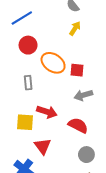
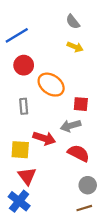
yellow arrow: (75, 28) -> (75, 47), turned 80
red square: (77, 70) -> (81, 104), moved
gray arrow: (83, 95) -> (71, 126), moved
red triangle: (43, 146) -> (27, 176), moved

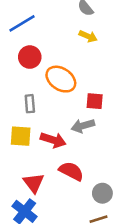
yellow square: (20, 150) -> (21, 136), moved
red semicircle: (79, 153) -> (71, 171), moved

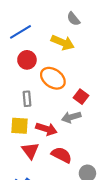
yellow arrow: (88, 36) -> (63, 43), moved, size x1.5
red square: (95, 101) -> (81, 97), turned 32
red triangle: (34, 183) -> (30, 151), moved

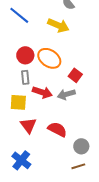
blue line: (20, 32) -> (19, 15), turned 70
red circle: (27, 60) -> (25, 55), moved
red arrow: (46, 129) -> (42, 92), moved

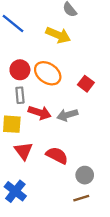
red square: (75, 75) -> (86, 84), moved

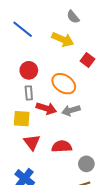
orange ellipse: (48, 73) -> (64, 84), moved
red square: (86, 84) -> (87, 60), moved
red semicircle: (57, 155) -> (62, 146), turned -30

